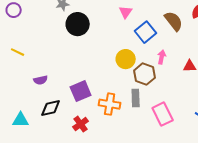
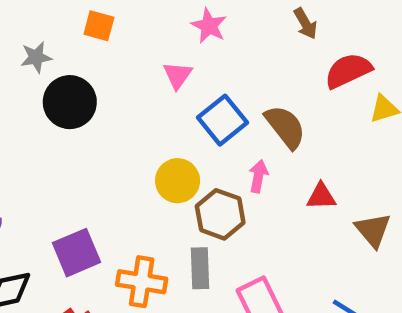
brown semicircle: (174, 21) -> (285, 127), moved

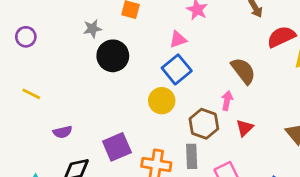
pink triangle: (178, 75) -> (178, 40), turned 36
blue square: (222, 120) -> (177, 69), moved
yellow circle: (178, 181) -> (162, 101), moved
red triangle: (321, 196) -> (245, 128), moved, turned -42

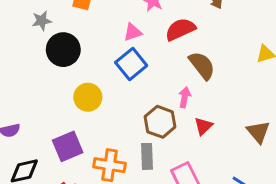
red semicircle: (281, 37) -> (180, 29), moved
yellow circle: (162, 101) -> (88, 97), moved

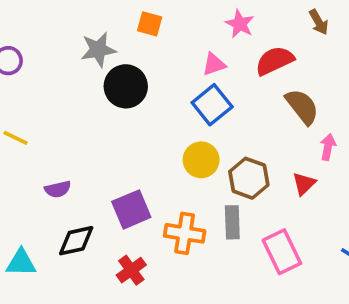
gray star: (42, 21) -> (98, 50), size x1.4
yellow circle: (88, 97) -> (201, 160), moved
pink arrow: (185, 97) -> (328, 147), moved

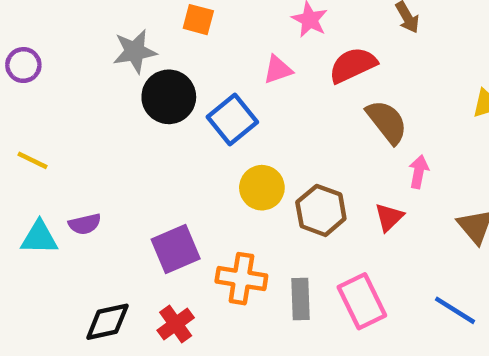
blue square: (212, 105) -> (232, 120), moved
gray rectangle: (232, 222) -> (301, 299), moved
black diamond: (76, 241) -> (107, 322), moved
cyan triangle: (21, 263) -> (39, 238), moved

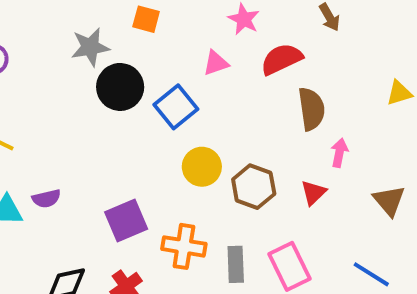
brown semicircle: (387, 122) -> (311, 109), turned 30

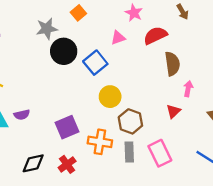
orange square: (146, 19) -> (78, 13), turned 35
brown hexagon: (254, 187) -> (130, 121), moved

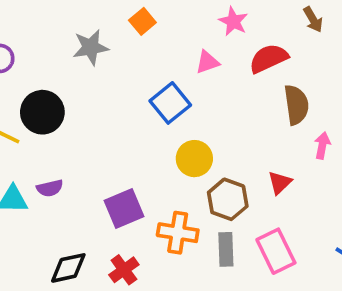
black circle: (64, 51) -> (42, 112), moved
red triangle: (173, 111) -> (280, 183), moved

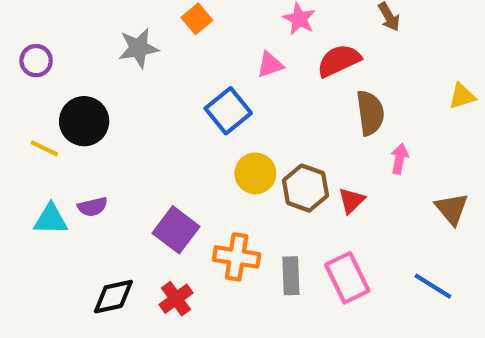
brown hexagon: (228, 199) -> (305, 188), moved
purple square: (124, 209) -> (176, 230), turned -30

